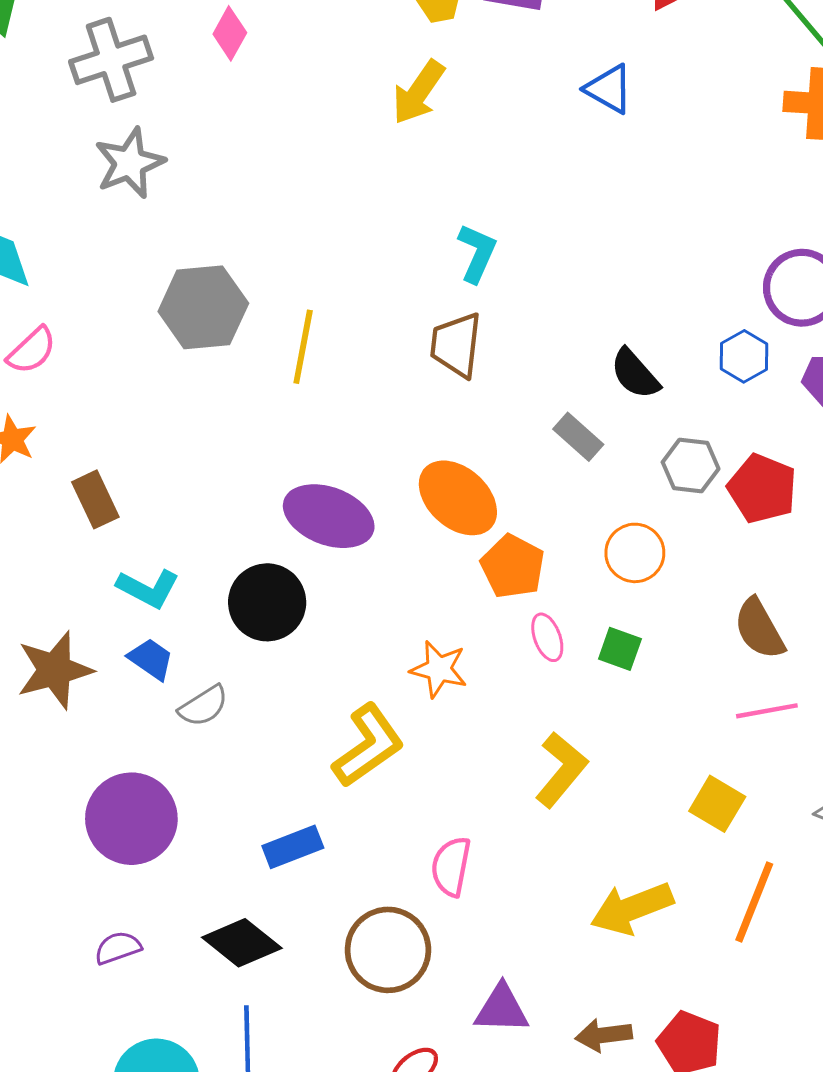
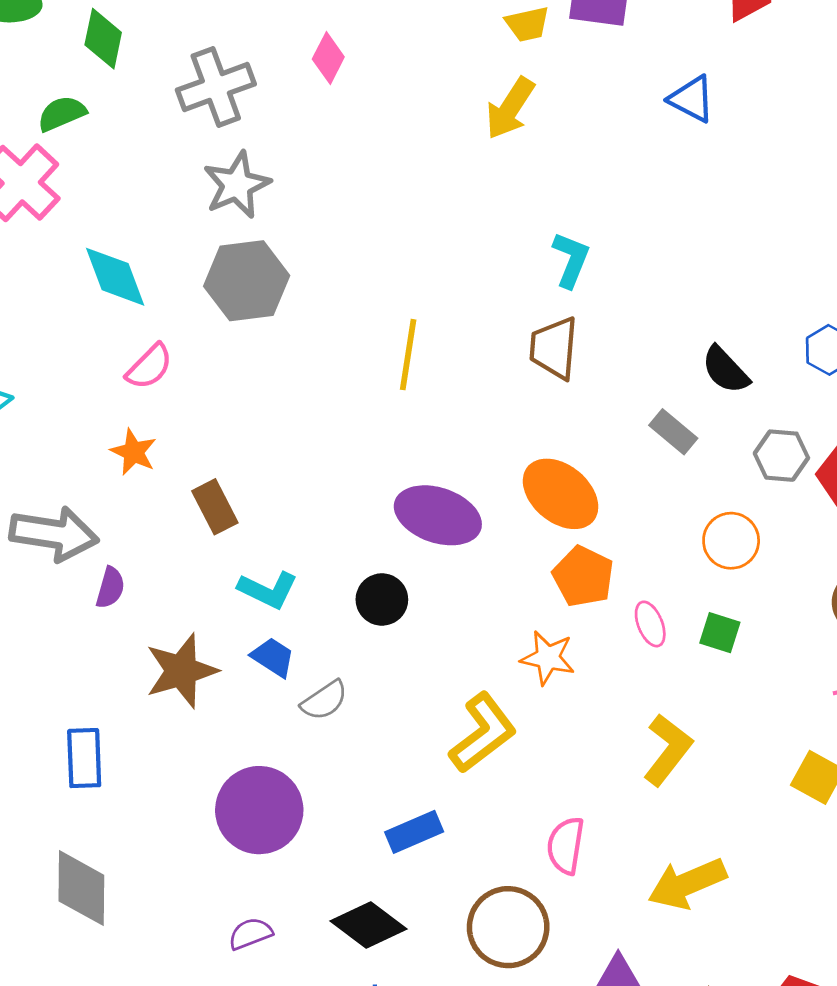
gray hexagon: (203, 307) -> (247, 281), moved
orange pentagon: (513, 566) -> (583, 576), moved
black circle: (267, 602) -> (382, 599), size x0.7
yellow arrow: (632, 908) -> (687, 884), moved

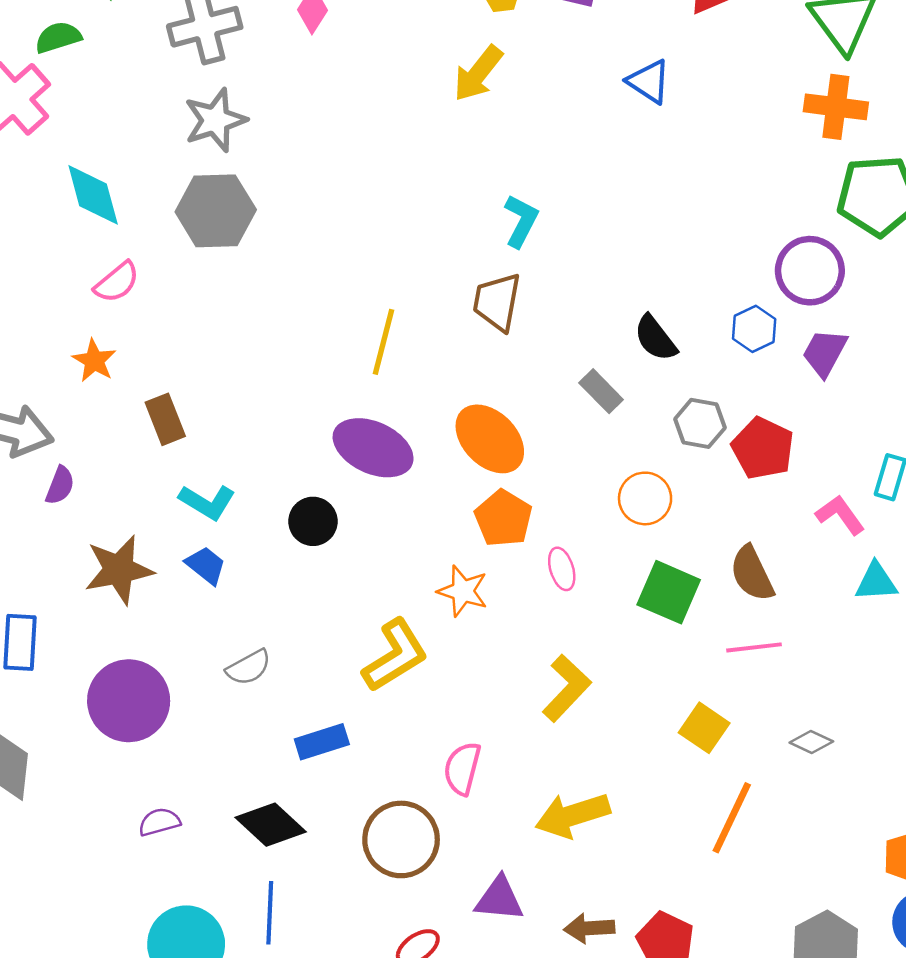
yellow line: (408, 355) -> (383, 342), moved
green square: (720, 633) -> (669, 592), moved, size x1.6
gray semicircle: (324, 700) -> (249, 667), moved
purple circle: (259, 810) -> (129, 701), moved

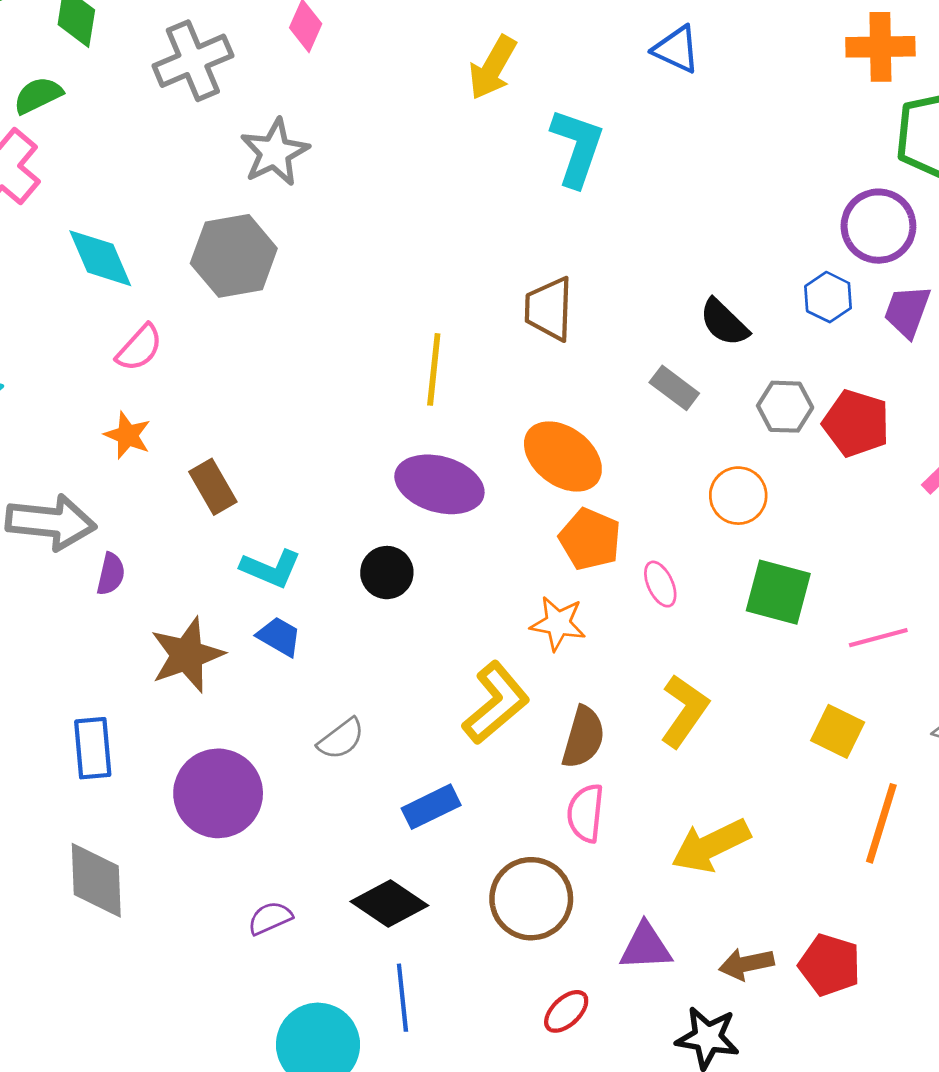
gray star: (215, 120) -> (275, 152), moved
cyan L-shape: (521, 221) -> (577, 147), moved, size x1.4
brown semicircle: (752, 574) -> (583, 737), moved, turned -130

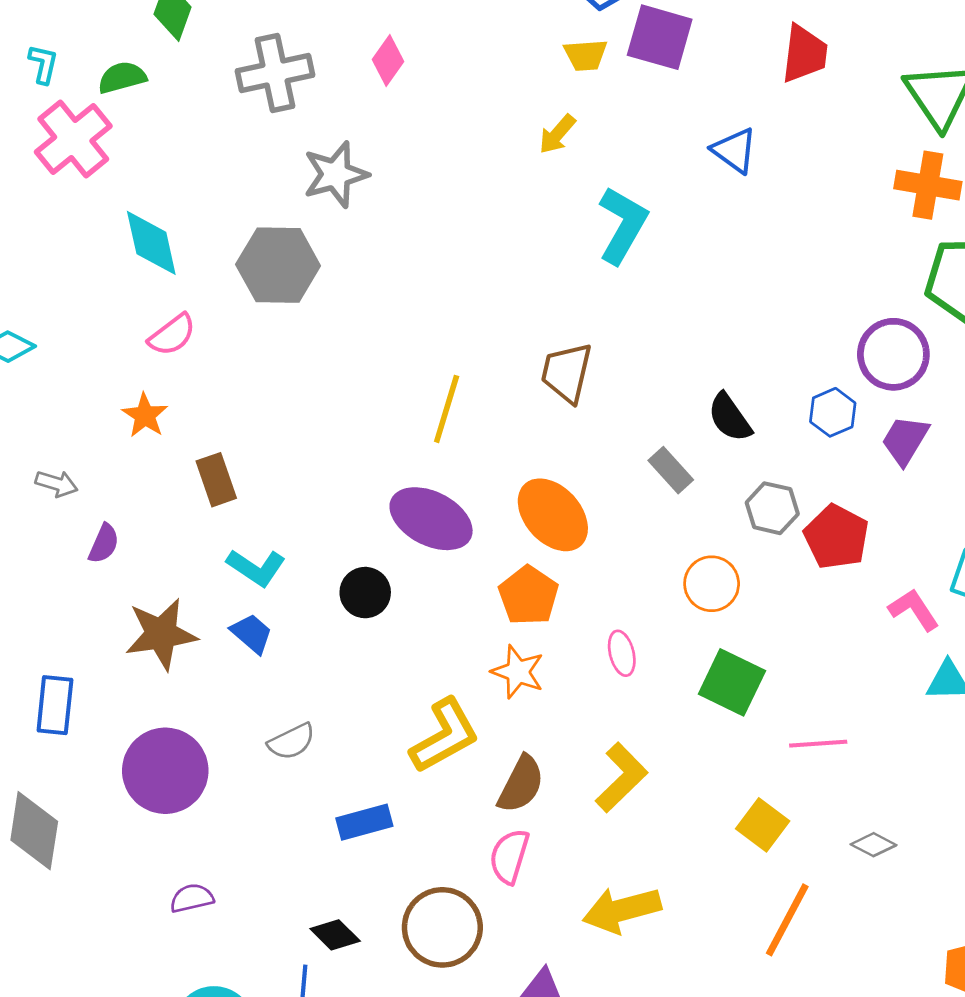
yellow arrow: (493, 68) -> (557, 134), size x0.7
gray arrow: (51, 522) -> (57, 484), size x0.5
orange pentagon: (590, 539) -> (528, 596), moved
black diamond: (389, 903) -> (335, 935), moved, size x0.7

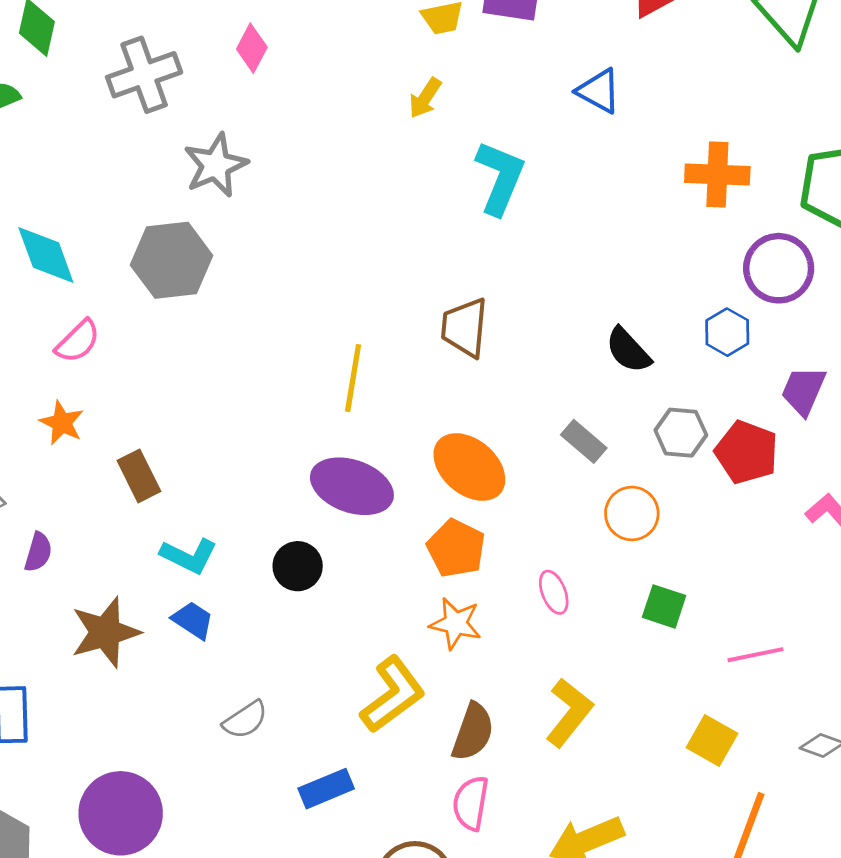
orange cross: (928, 185) -> (717, 175), moved
purple trapezoid: (905, 440) -> (803, 391), moved
gray rectangle: (671, 470) -> (584, 441), moved
green square: (732, 682) -> (664, 606), size x0.7
purple circle: (165, 771) -> (121, 813), moved

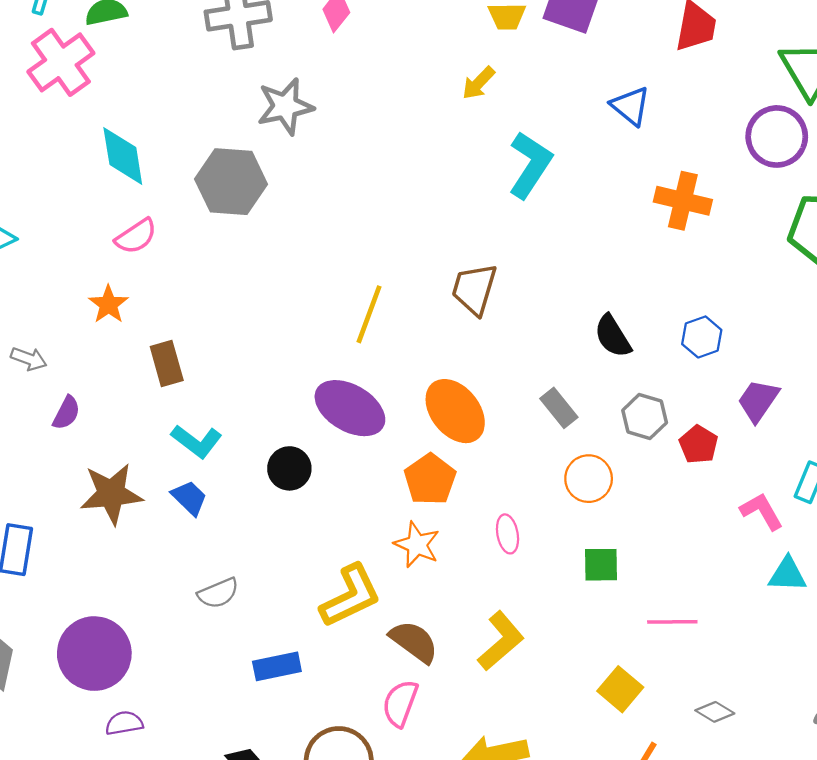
orange cross: (717, 175) -> (683, 201), moved
purple circle: (779, 268) -> (777, 136), moved
red pentagon: (747, 452) -> (699, 445), size x0.7
green square: (664, 606) -> (601, 565), turned -30
brown semicircle: (473, 732) -> (414, 642), turned -84

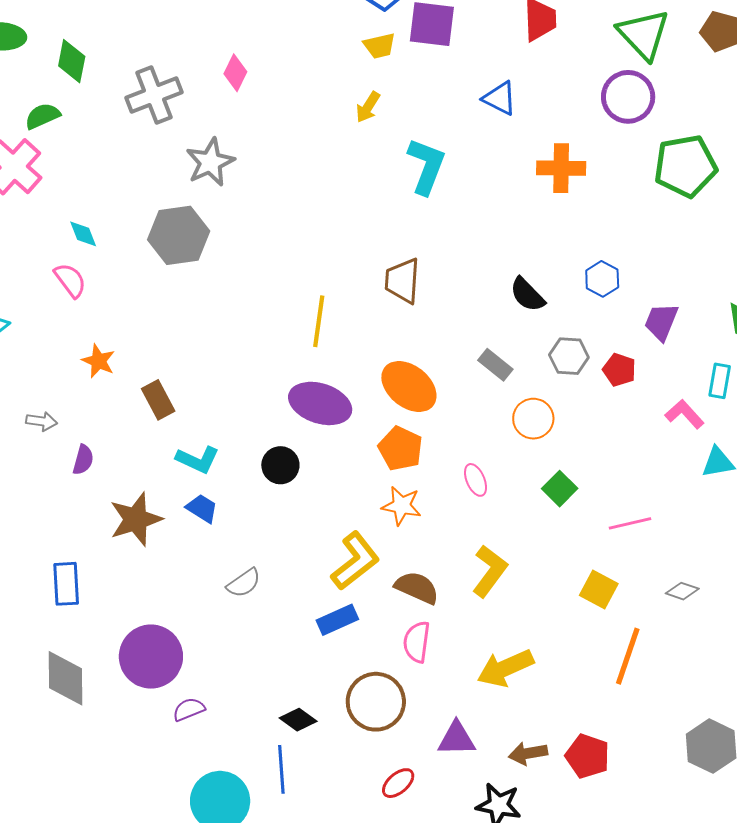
cyan diamond: (123, 156) -> (83, 234), size x0.6
pink semicircle: (136, 236) -> (70, 280), moved, turned -81
green square: (601, 565) -> (560, 489), turned -32
blue rectangle: (277, 666) -> (337, 620), moved

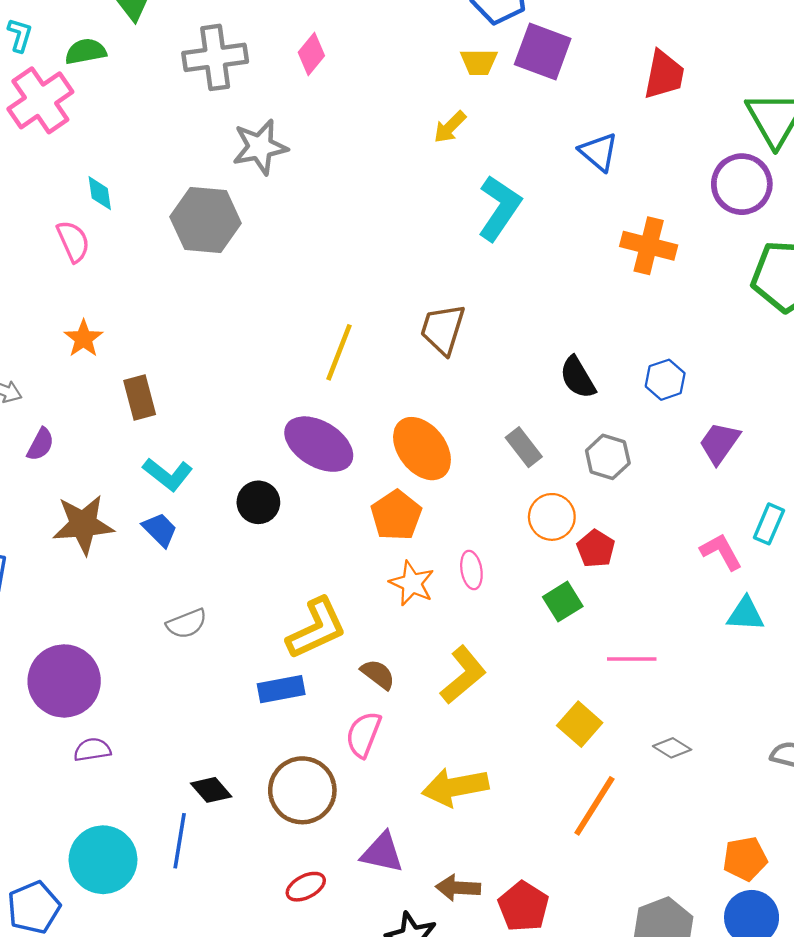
red pentagon: (619, 370) -> (596, 549), moved
orange star: (402, 506) -> (412, 583), moved
brown semicircle: (417, 588) -> (378, 674), size x0.7

